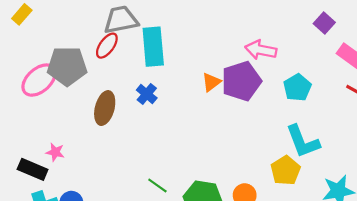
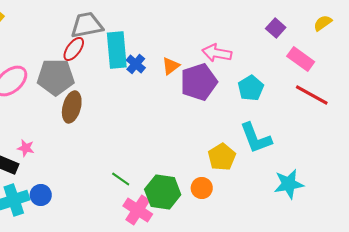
gray pentagon: (67, 66) -> (56, 77), moved
orange triangle: (211, 82) -> (171, 66), moved
blue cross: (147, 94) -> (136, 64), moved
yellow pentagon: (286, 170) -> (222, 157), moved

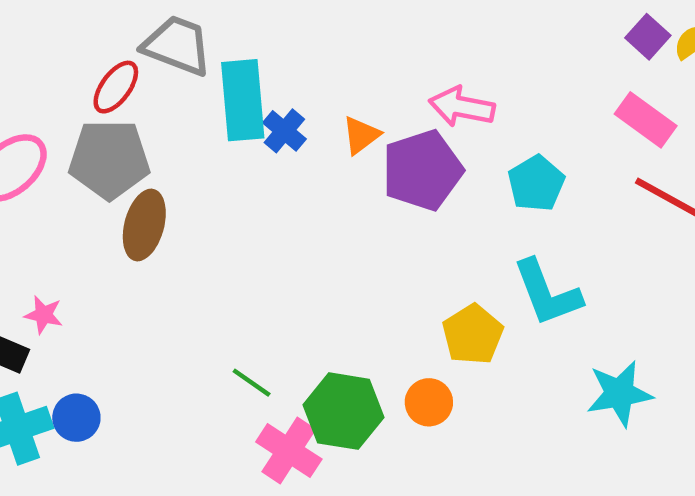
gray trapezoid: (87, 25) -> (177, 45), turned 32
purple square: (276, 28) -> (648, 37), moved
red ellipse: (74, 49) -> (116, 87), moved

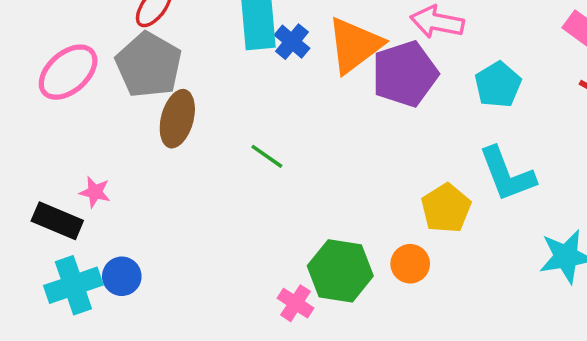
orange triangle: (361, 135) -> (355, 45), size x1.8
gray pentagon: (109, 159) -> (149, 65), turned 30
green line: (252, 383) -> (267, 156), moved
pink cross: (289, 450) -> (296, 303), size x0.7

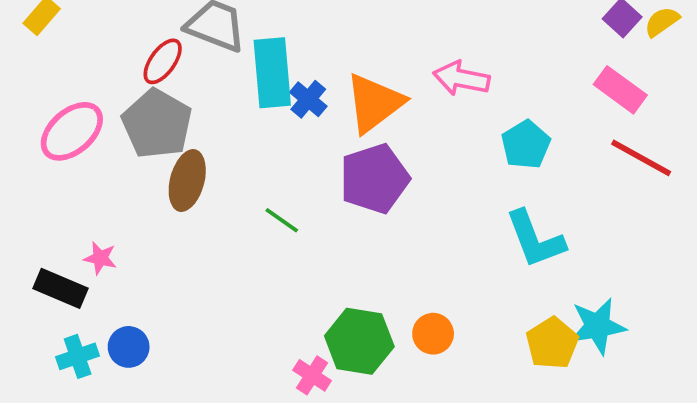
purple pentagon: (405, 74) -> (374, 179), moved
yellow pentagon: (446, 208) -> (552, 343), moved
cyan cross: (73, 285) -> (78, 356), size x0.7

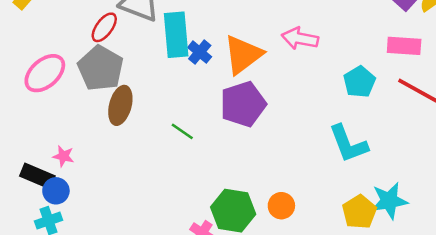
pink rectangle: (620, 90) -> (404, 46), turned -32
cyan pentagon: (526, 145) -> (359, 82), moved
blue circle: (129, 347) -> (56, 191), moved

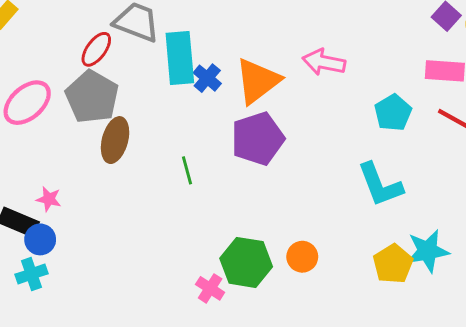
green line: (182, 131) -> (187, 170), turned 40

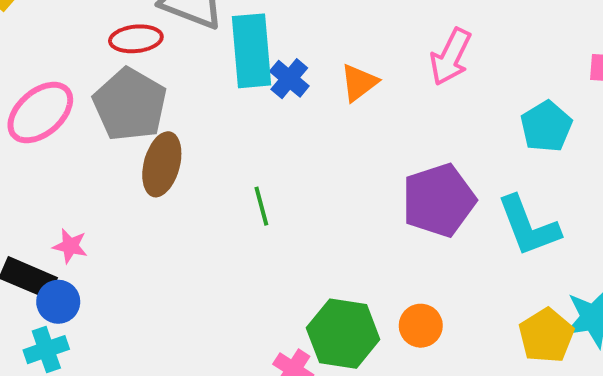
red ellipse: (96, 49) -> (136, 39), turned 48
pink arrow: (324, 62) -> (451, 57), turned -75
orange triangle: (258, 81) -> (359, 83), size x0.6
purple pentagon: (258, 139) -> (439, 200), moved

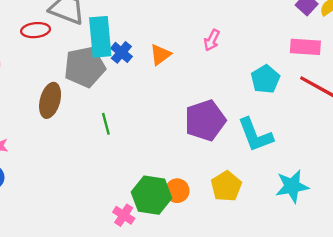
pink arrow: (451, 57) -> (212, 40), size x0.7
gray pentagon: (130, 105) -> (85, 67), moved, turned 30
orange circle: (421, 326) -> (177, 191), moved
yellow pentagon: (546, 336) -> (226, 186), moved

